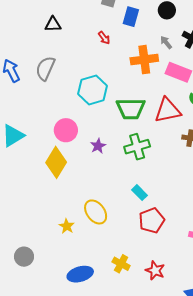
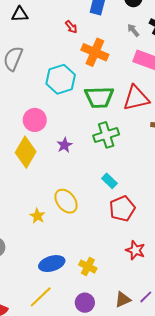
orange cross: (144, 60) -> (95, 52), moved, turned 32
purple star: (98, 146) -> (64, 145), moved
yellow cross: (121, 264) -> (88, 267), moved
red star: (155, 270) -> (135, 250), moved

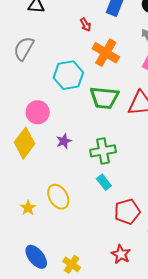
green cross: (106, 135) -> (103, 151), moved
red pentagon: (122, 209) -> (127, 212), moved
blue ellipse: (52, 264) -> (36, 257), turned 60

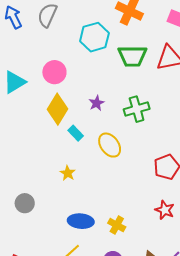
pink circle: (38, 112) -> (54, 72), moved
cyan rectangle: (104, 182) -> (76, 133), moved
yellow ellipse: (58, 197) -> (110, 145), moved
blue ellipse: (36, 257) -> (81, 221), turned -40

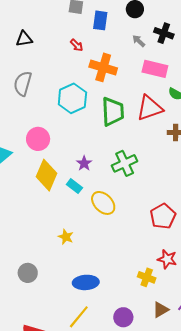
green trapezoid: (132, 56) -> (113, 112), turned -84
cyan rectangle: (76, 133) -> (74, 186), moved
yellow cross: (117, 225) -> (147, 277), moved

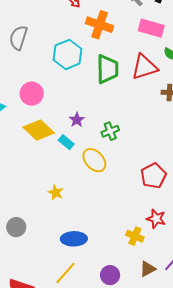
green cross: (125, 163) -> (110, 131), moved, size x0.7
yellow diamond: (46, 175) -> (39, 130), turned -72

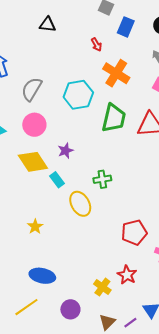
gray semicircle: (18, 38) -> (32, 89), moved
purple star: (77, 120) -> (66, 151), moved
brown triangle: (148, 269) -> (107, 322), turned -30
purple circle: (110, 275) -> (70, 309), moved

